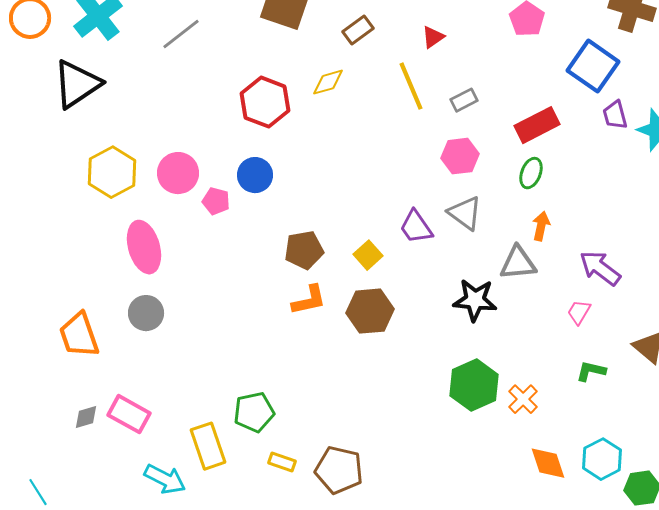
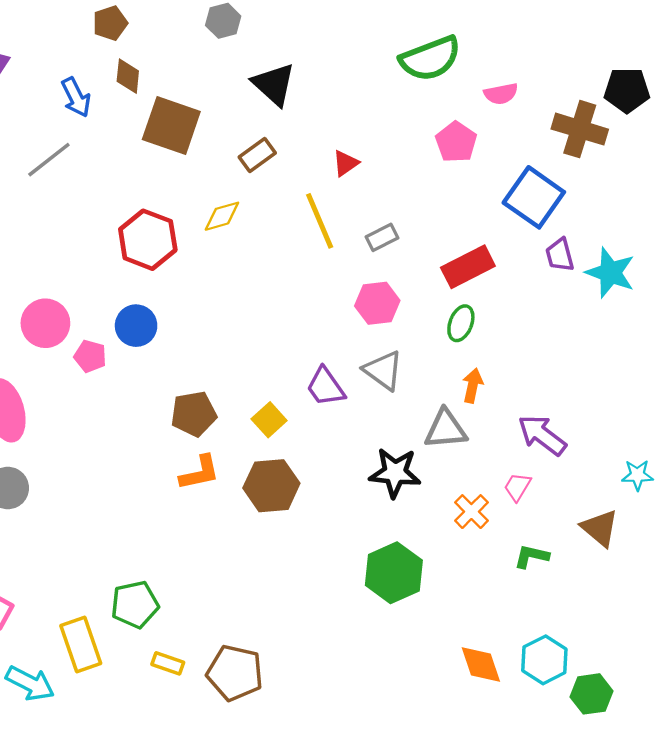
orange cross: (523, 399) -> (471, 512), moved

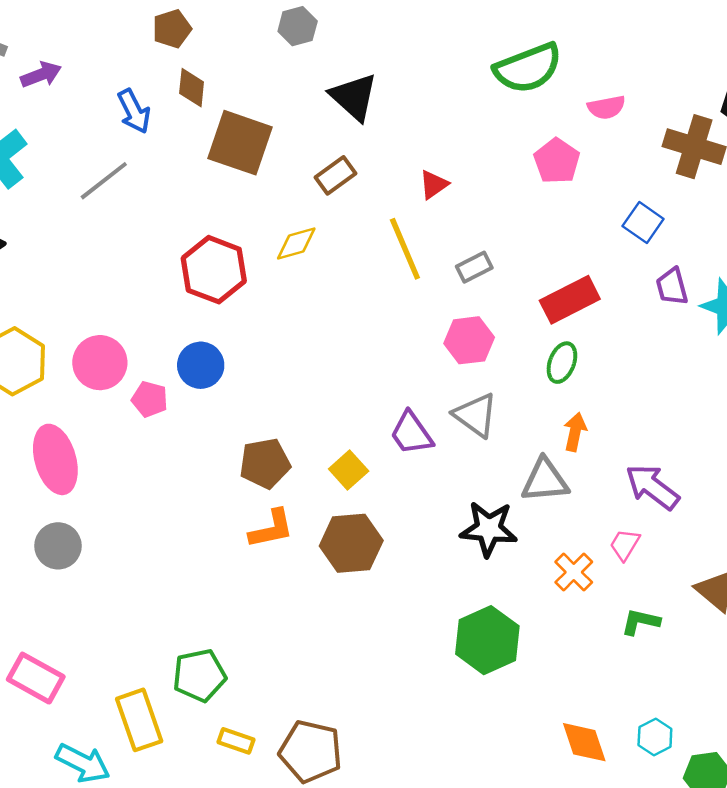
blue square: (534, 197) -> (643, 223), size x0.6
cyan hexagon: (544, 660) -> (655, 737), size x0.7

